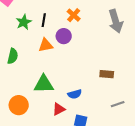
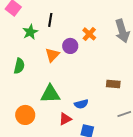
orange cross: (74, 15) -> (89, 34), moved
black line: (44, 20) -> (50, 20), moved
orange triangle: (46, 45) -> (52, 55), turned -35

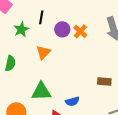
purple circle: (70, 46) -> (62, 29), moved

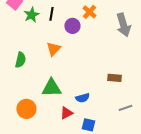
green star: (21, 29) -> (31, 15), moved
orange cross: (80, 31) -> (89, 12), moved

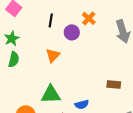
green star: (31, 15) -> (12, 38), moved
green semicircle: (20, 60) -> (14, 59), moved

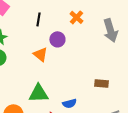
purple circle: (72, 32) -> (57, 39), moved
orange triangle: (53, 55) -> (40, 54), turned -35

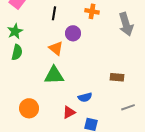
orange cross: (76, 17) -> (92, 11), turned -32
green triangle: (38, 93) -> (54, 75), moved

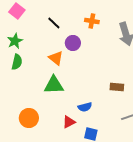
black line: (54, 13) -> (54, 23), turned -56

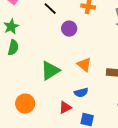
orange triangle: (56, 58) -> (84, 65), moved
green triangle: (54, 85) -> (50, 71), turned -30

